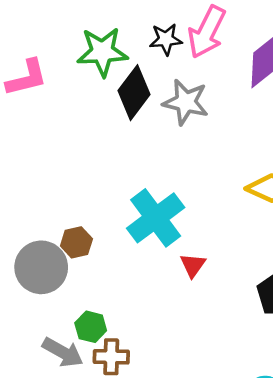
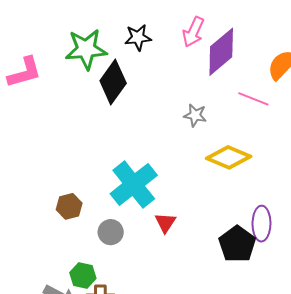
pink arrow: (207, 32) -> (193, 32), moved, size x0.7
gray star: (186, 102) -> (195, 115), moved, size x0.6
gray circle: (41, 267) -> (111, 232), moved, size x0.6

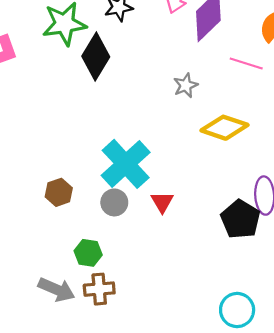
gray star: (195, 115) -> (186, 85), turned -30
gray circle: (111, 232) -> (114, 202), moved
green hexagon: (83, 275) -> (88, 253), moved

